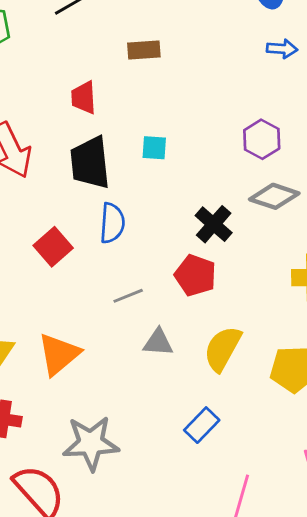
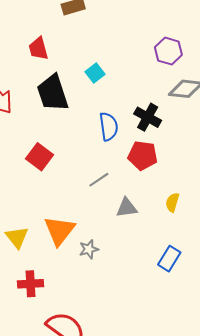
cyan square: (154, 148) -> (95, 73), turned -30
blue semicircle: (112, 223) -> (109, 126), moved
yellow semicircle: (223, 349) -> (172, 202), size x0.6
gray star: (91, 443) -> (89, 249), moved, size x0.5

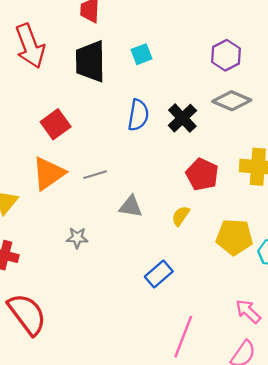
red pentagon: (143, 155) -> (202, 174), moved
gray line: (99, 180) -> (95, 175), moved
orange triangle: (59, 231) -> (49, 173), moved

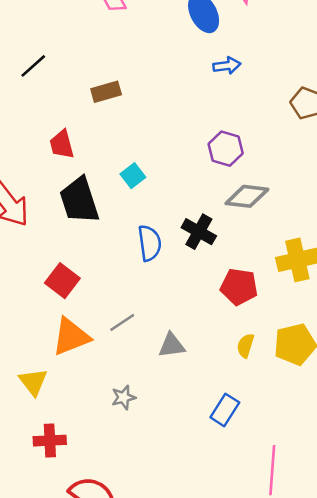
orange triangle: (49, 173) -> (71, 337), turned 30
yellow semicircle: (181, 216) -> (246, 346), moved

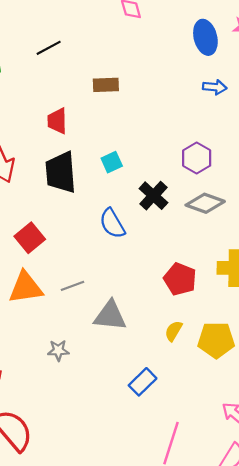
black cross: (199, 232) -> (153, 196), moved
blue semicircle: (150, 243) -> (112, 223), turned 144
gray triangle: (172, 345) -> (110, 316), size x1.4

